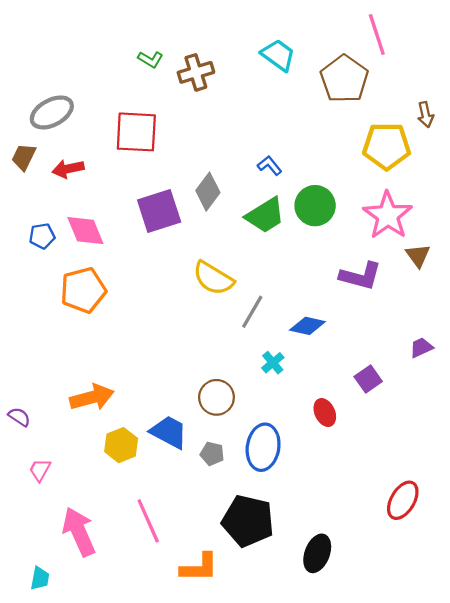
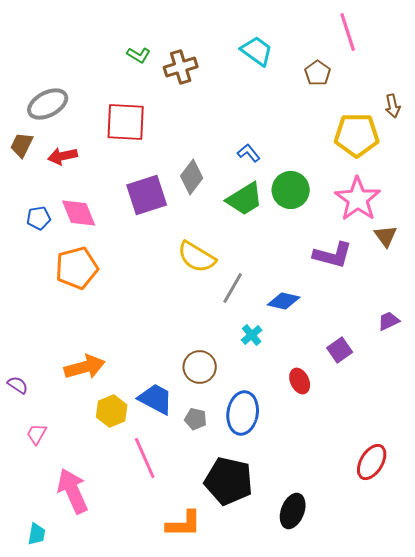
brown pentagon: (344, 79) -> (318, 73), size x0.6
pink line: (148, 521) -> (145, 458), moved

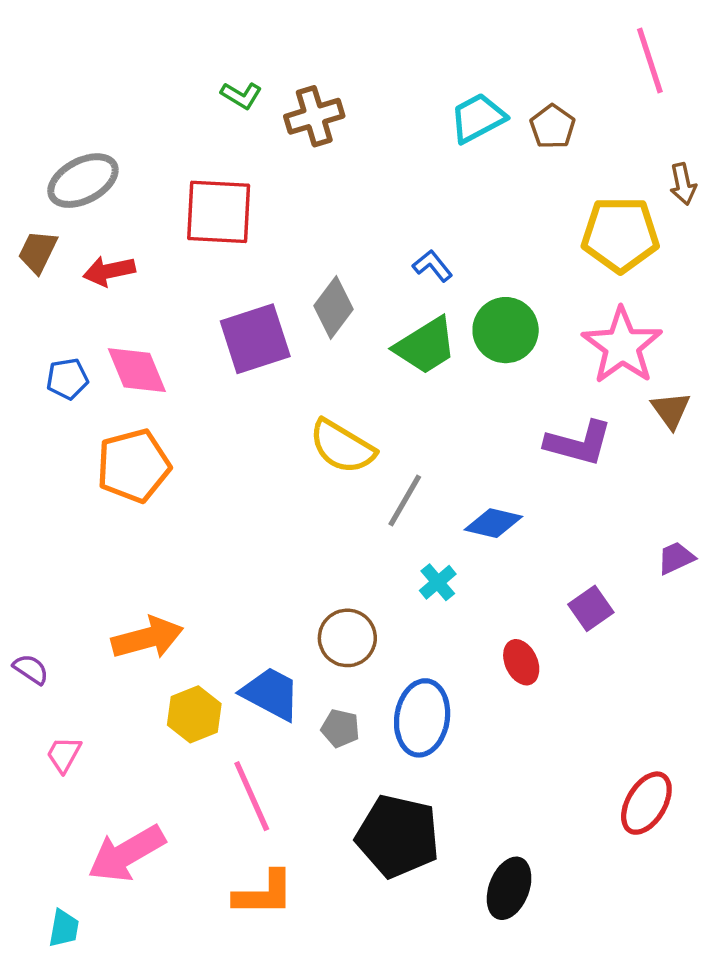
pink line: (348, 32) -> (650, 61), moved
cyan trapezoid: (257, 51) -> (478, 118), moved, turned -64
pink arrow: (73, 491) -> (126, 854), turned -96
orange L-shape: (184, 524) -> (264, 894), moved

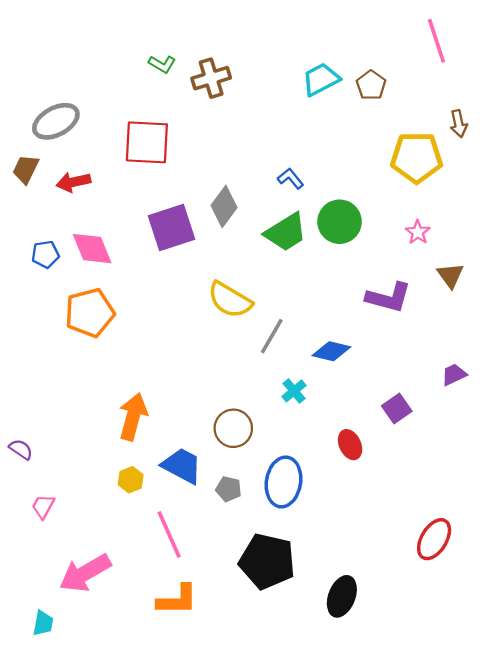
pink star: (622, 346) -> (418, 232), size x0.5
orange arrow: (147, 638) -> (133, 417), moved, turned -60
yellow hexagon: (194, 714) -> (131, 480), size x0.7

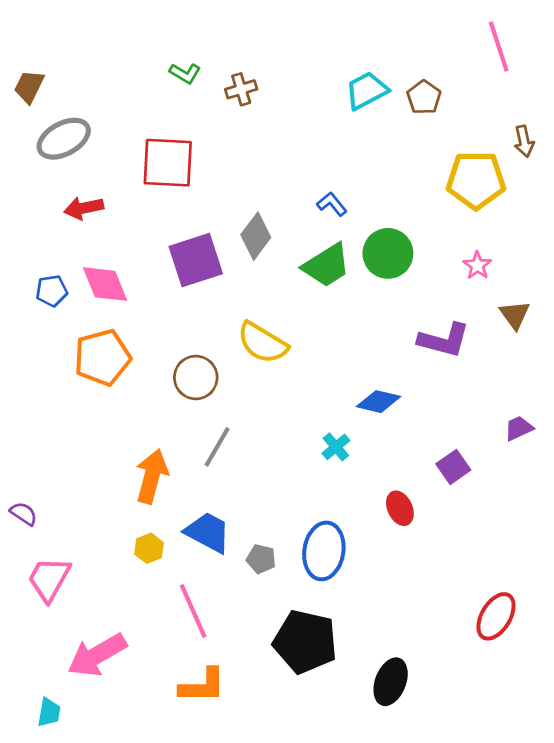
brown cross: (211, 78) -> (241, 89), size x0.7
brown trapezoid: (26, 169) -> (29, 87), moved
gray line: (272, 336) -> (217, 447), moved
brown circle: (233, 428) -> (196, 378), moved
pink trapezoid: (43, 506) -> (49, 579), size x1.6

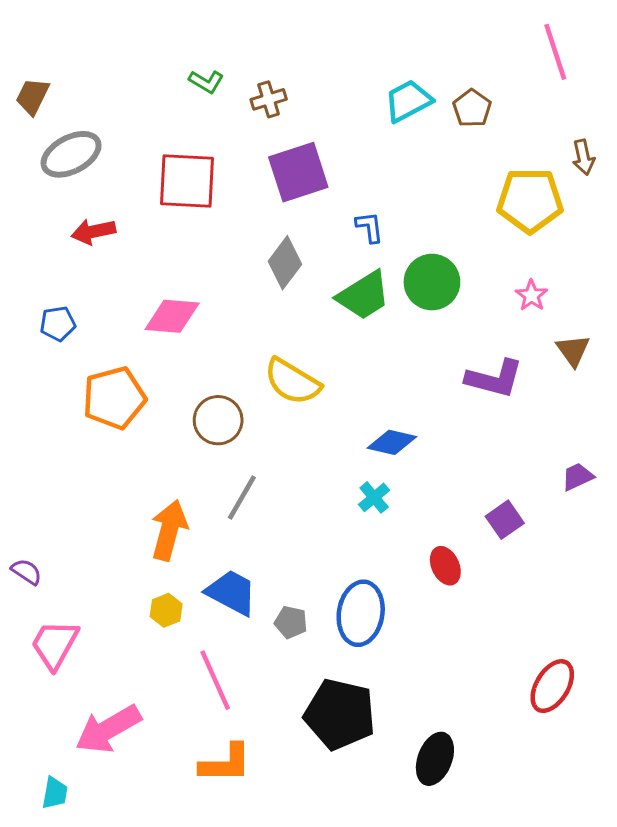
blue L-shape: (332, 204) -> (370, 227), turned 32
purple square: (196, 260) -> (298, 172), moved
pink diamond: (105, 284) -> (172, 316), moved, turned -63
blue diamond: (379, 402) -> (392, 442), moved

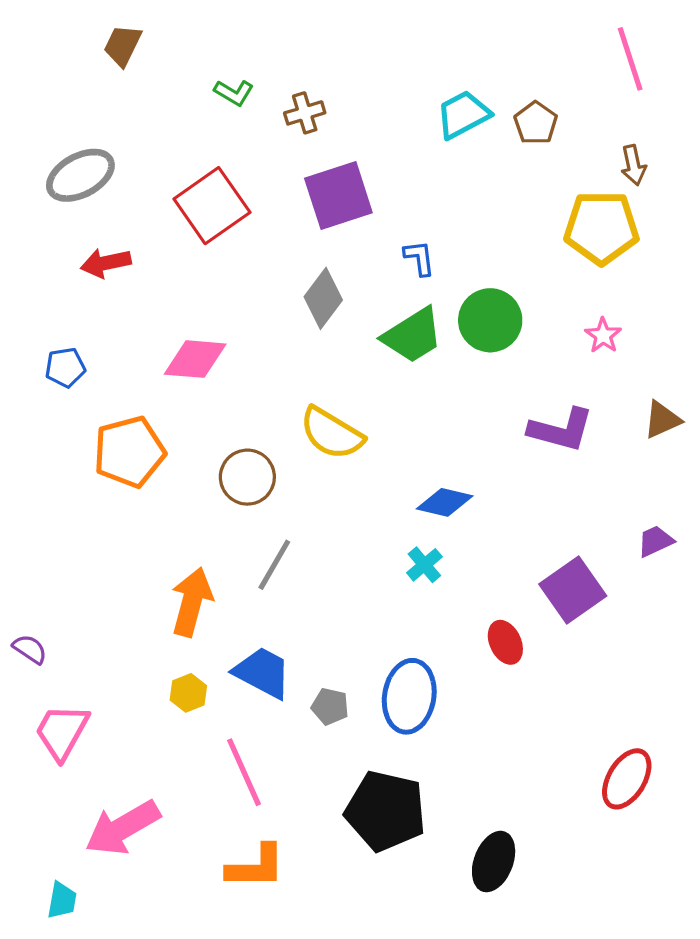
brown trapezoid: (32, 96) -> (123, 45), moved
brown arrow: (583, 157) -> (633, 165), moved
red square: (187, 181) -> (212, 206), turned -38
brown triangle: (573, 350) -> (662, 420), moved, turned 42
purple square: (505, 520) -> (573, 590), size x1.5

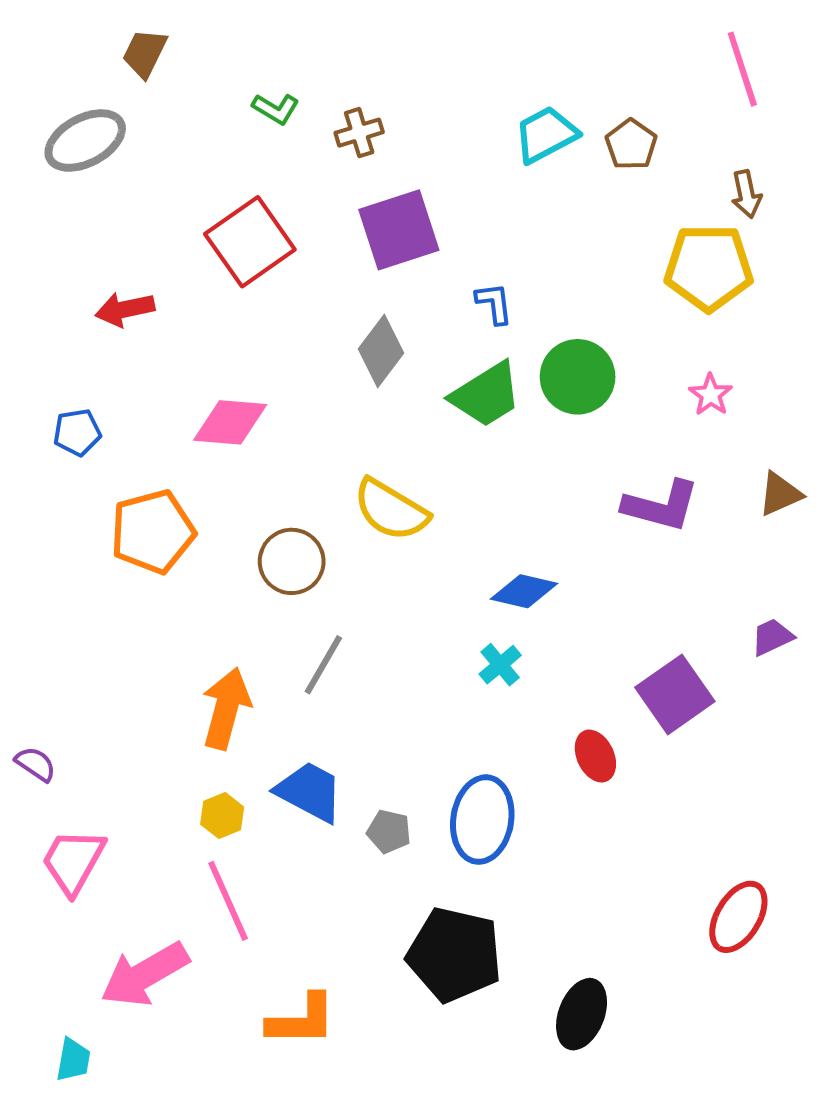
gray ellipse: (80, 175) -> (85, 141), moved
pink line: (244, 772) -> (228, 901), moved

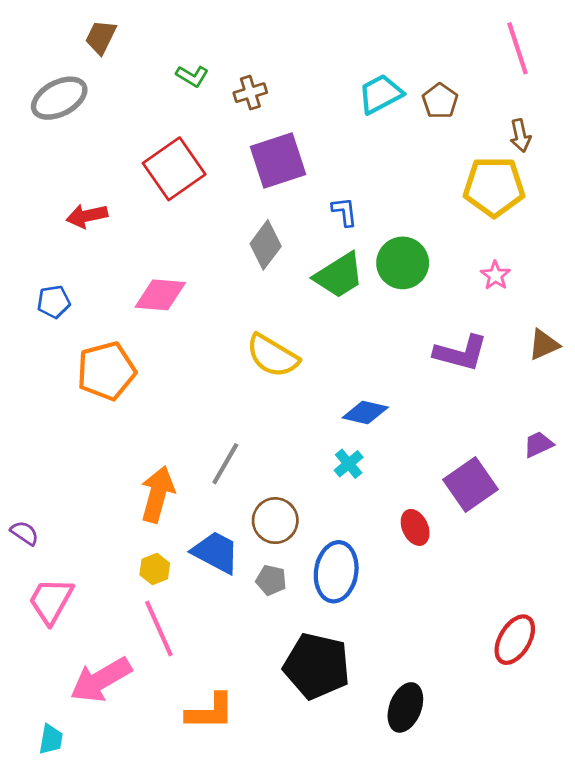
brown circle: (292, 561) -> (275, 521), moved

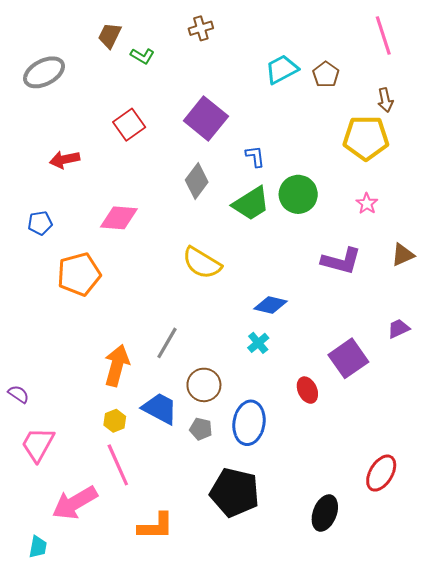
brown trapezoid: (101, 37) -> (110, 35), moved
brown cross: (250, 93) -> (201, 28), moved
purple square: (278, 160) -> (206, 118), turned -33
red square: (174, 169) -> (129, 125), size x0.7
black ellipse: (405, 707) -> (325, 513), moved

